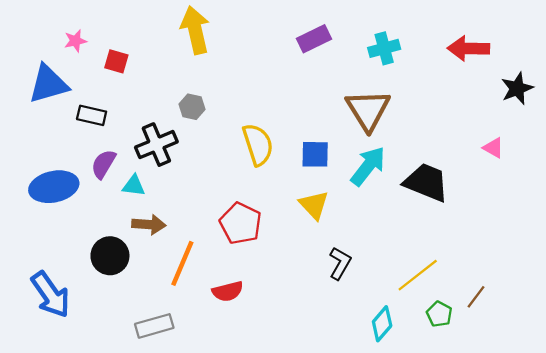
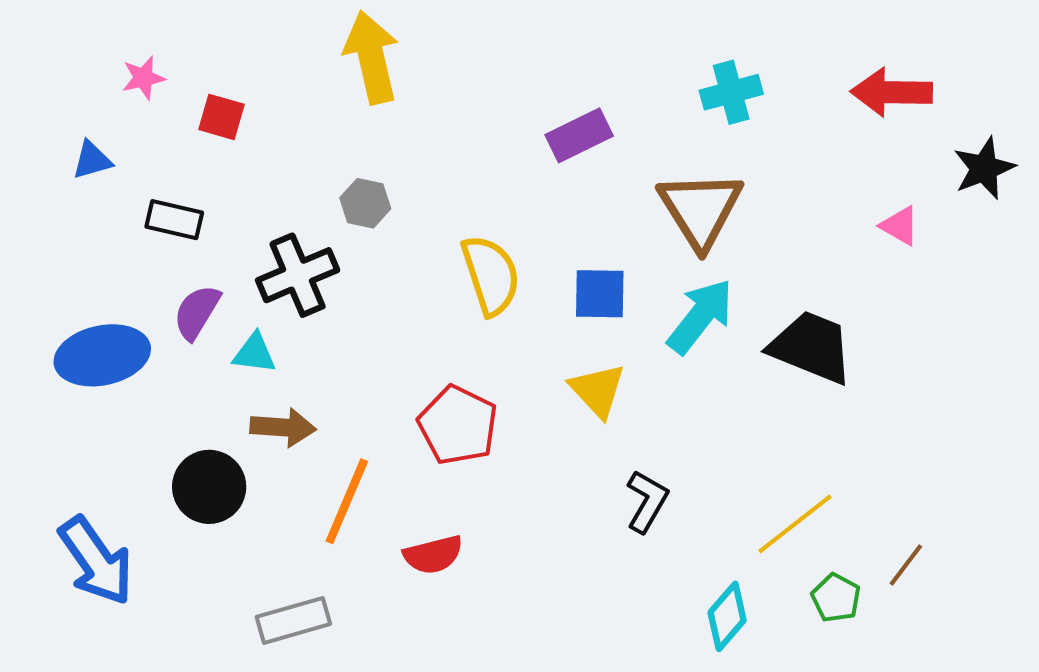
purple rectangle: (314, 39) -> (579, 135), moved
blue triangle: (48, 84) -> (92, 160), size x0.5
pink triangle: (493, 148) -> (900, 226), moved

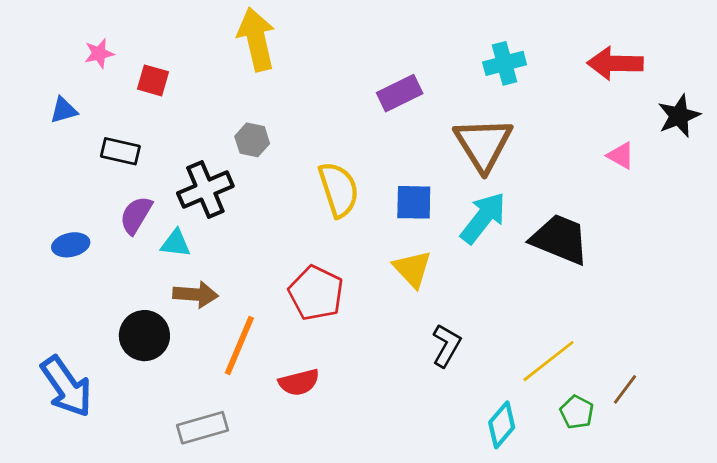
blue ellipse: (102, 355) -> (71, 245), size x0.6

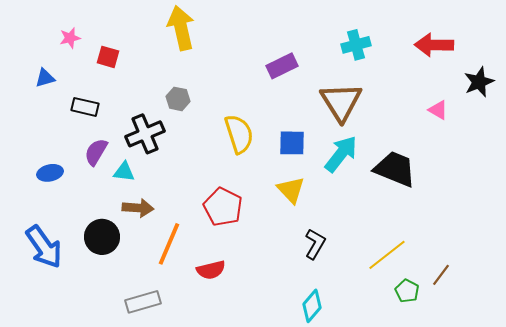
blue arrow: (66, 387) -> (44, 247), moved
cyan diamond: (502, 425) -> (312, 306), moved

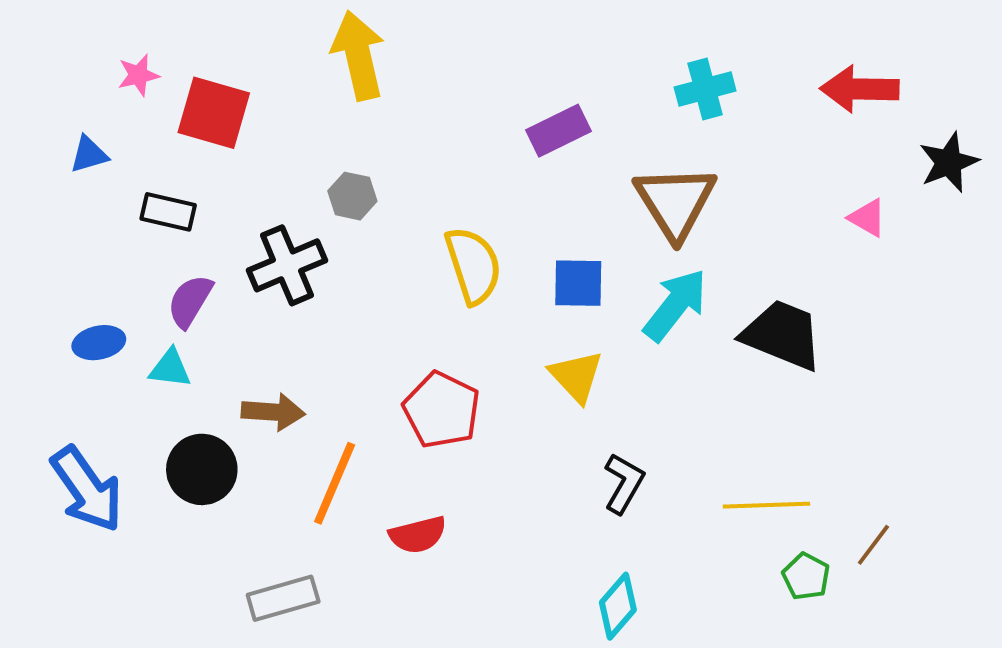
red square: (108, 57) -> (214, 113), size x1.6
cyan triangle: (124, 172) -> (170, 368), moved
yellow line: (387, 255) -> (766, 505), turned 36

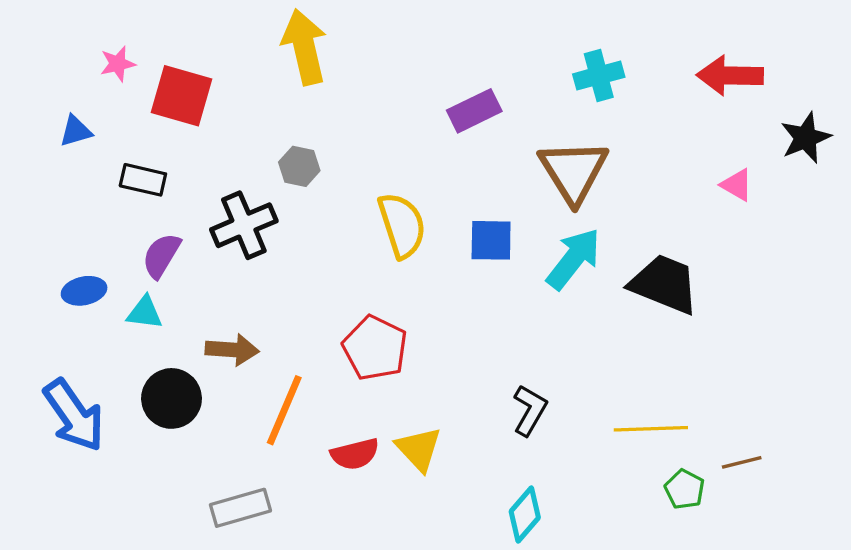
yellow triangle: (576, 376) -> (419, 449), moved
brown line: (873, 545) -> (742, 462), turned 39

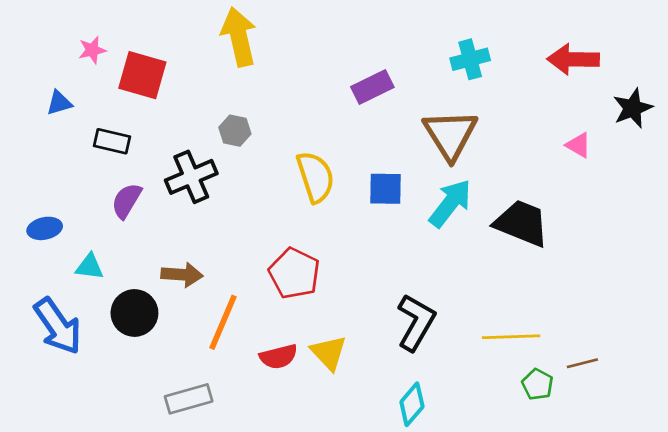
blue ellipse: (84, 291) -> (45, 228), moved
cyan triangle: (145, 313) -> (90, 267), moved
black L-shape: (530, 410) -> (416, 322), size x1.4

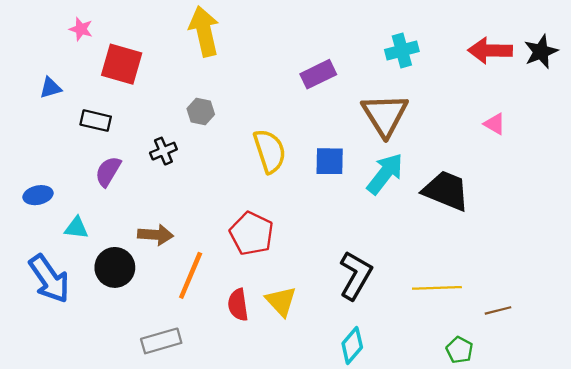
pink star: (92, 50) -> (81, 29), moved, turned 30
black star: (633, 108) -> (541, 52), moved
black cross: (191, 177) -> (163, 151), size x0.6
red semicircle: (279, 357) -> (238, 305), turned 96
green pentagon: (537, 384) -> (460, 350), moved

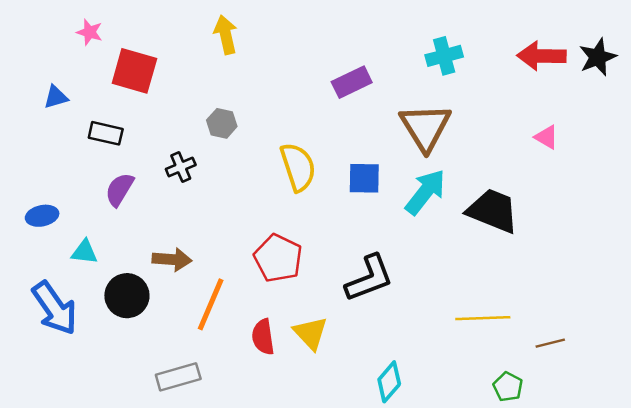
yellow arrow: (204, 31) -> (226, 35), size x0.7
black L-shape: (356, 275) -> (369, 278), moved, turned 39

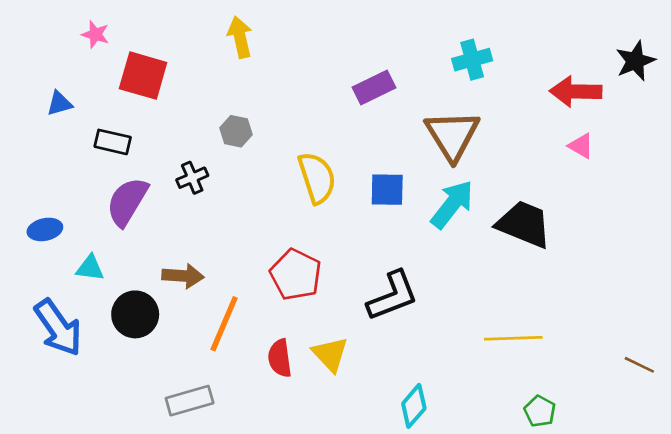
red arrow: (541, 56) -> (576, 91), moved
purple semicircle: (119, 190) -> (127, 202), size x1.4
brown line: (550, 343) -> (639, 365), moved, turned 40

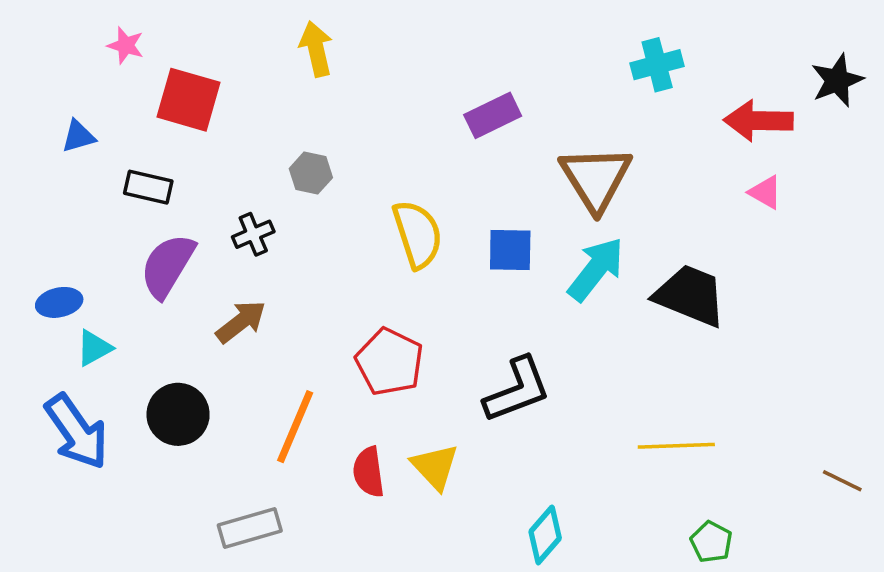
cyan cross: (472, 60) -> (657, 65), moved
cyan triangle: (90, 268) -> (94, 348), moved, turned -36
brown arrow: (183, 276) -> (241, 322), moved, turned -42

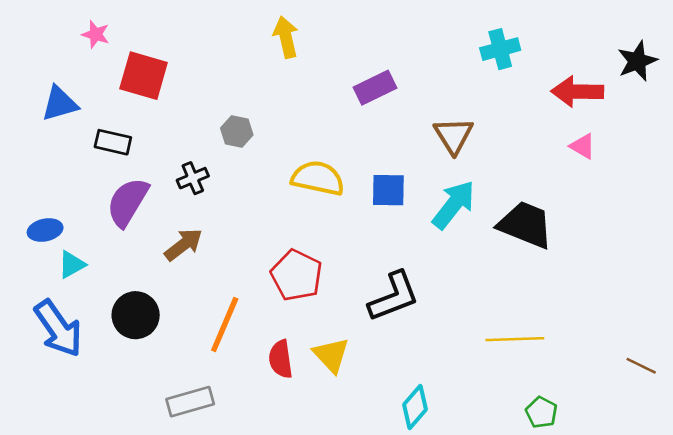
yellow arrow: (316, 49) -> (286, 37), moved
blue triangle: (78, 136) -> (60, 104), size x1.4
brown triangle: (596, 178) -> (454, 136), size x0.7
yellow semicircle: (418, 234) -> (318, 178), turned -60

